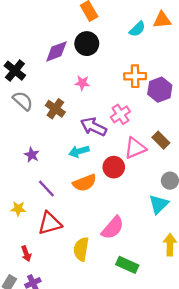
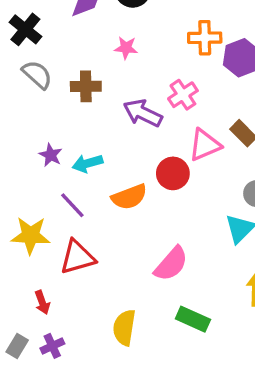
brown cross: (55, 109) -> (86, 86), turned -36
cyan arrow: (79, 151) -> (87, 163), moved
yellow star: (18, 209) -> (30, 235), size x1.6
yellow semicircle: (81, 249) -> (124, 328), moved

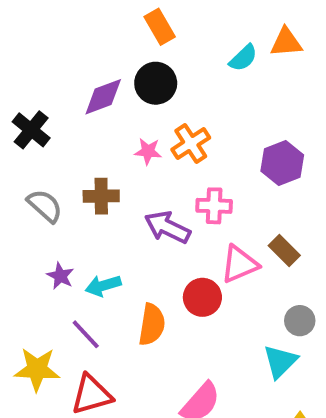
orange cross: (205, 38) -> (191, 144), moved, turned -32
gray semicircle: (37, 75) -> (45, 206), moved
pink cross: (183, 95) -> (214, 206), turned 36
orange semicircle: (129, 197) -> (152, 325), turned -60

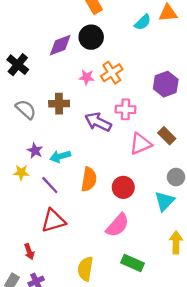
red circle: (202, 297) -> (123, 187), moved
yellow star: (37, 369) -> (21, 172), moved, size x0.6

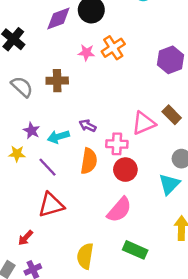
pink cross: (126, 109) -> (117, 144), moved
purple arrow: (98, 122) -> (88, 126), moved, size x0.6
red arrow: (29, 252) -> (25, 238), turned 63

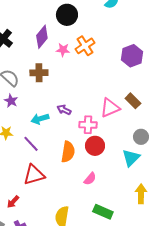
purple diamond: (58, 18) -> (42, 37), moved, turned -30
purple star: (32, 131) -> (11, 101), moved
orange semicircle: (89, 161) -> (68, 152), moved
pink semicircle: (119, 210) -> (90, 179), size x0.6

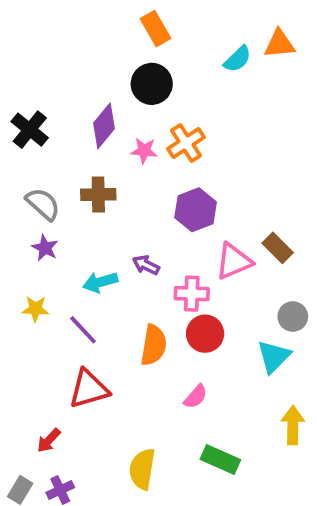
purple hexagon: (132, 56) -> (196, 210), moved

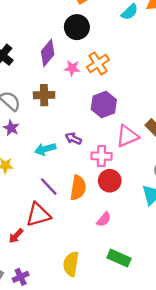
purple line: (83, 330) -> (49, 187), moved
red arrow: (49, 440) -> (16, 236), moved

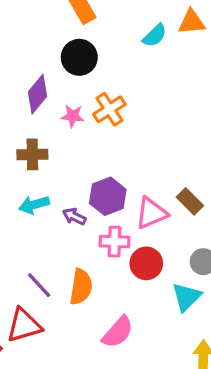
purple hexagon: (104, 104) -> (108, 196), moved
cyan arrow: (45, 149) -> (34, 205), moved
red circle: (110, 181) -> (146, 263), moved
pink semicircle: (104, 219) -> (118, 332), size x1.5

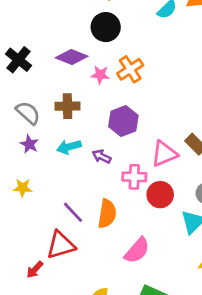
purple diamond: (37, 94) -> (72, 57), turned 72
purple hexagon: (108, 196) -> (123, 121), moved

